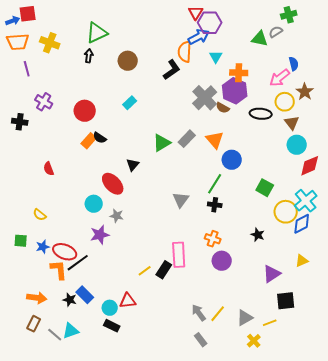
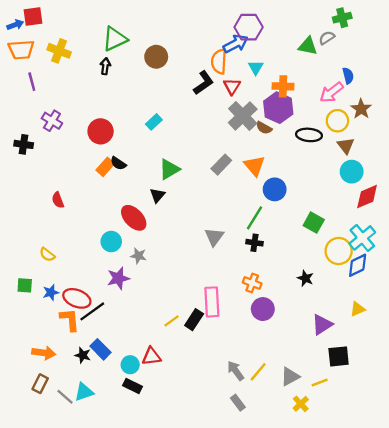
red triangle: (196, 13) -> (232, 86), moved
brown circle: (128, 61) -> (156, 57), moved
green triangle: (162, 143) -> (169, 169), moved

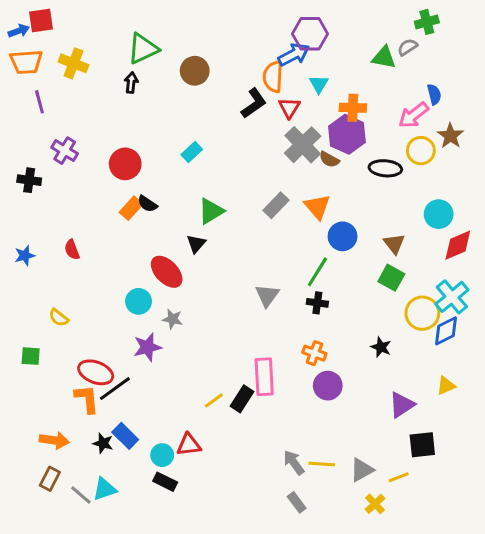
brown triangle: (346, 146) -> (394, 244), moved
blue star: (51, 292) -> (25, 256), moved
yellow line: (258, 372) -> (322, 464), turned 54

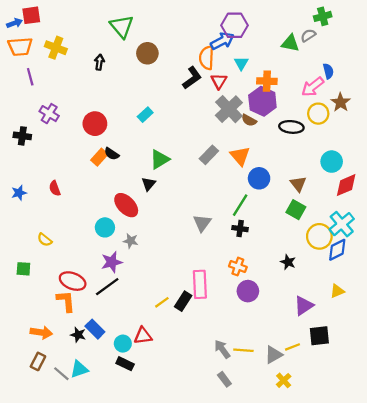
green triangle: (143, 49) -> (122, 26), moved, turned -45
black line: (115, 389) -> (107, 287), moved
yellow line: (399, 477) -> (293, 347), moved

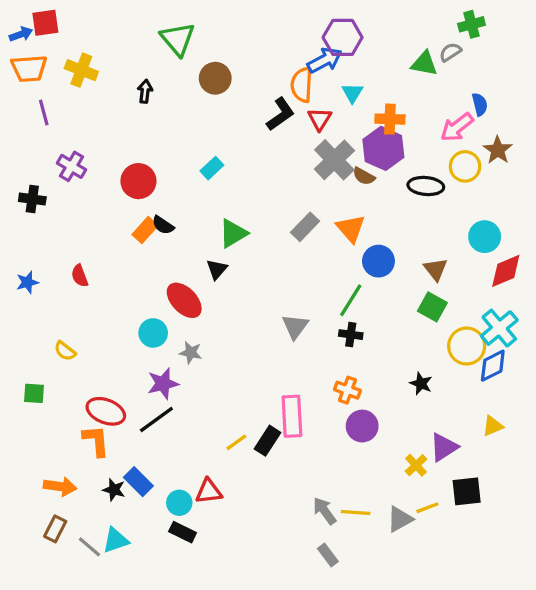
yellow cross: (284, 380) -> (416, 465), moved

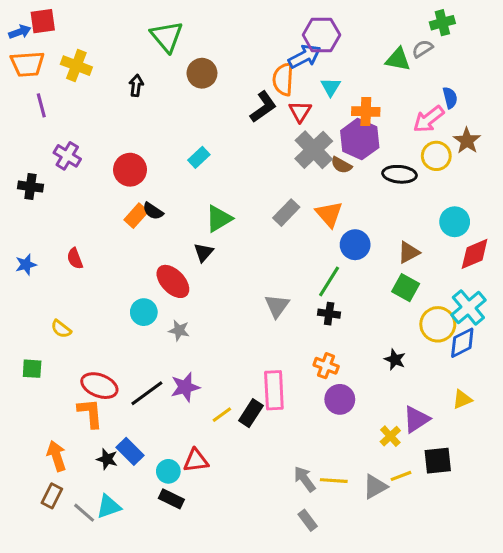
brown triangle: (436, 269) -> (409, 252), turned 40
purple star: (163, 384) -> (185, 387), moved
orange arrow: (60, 486) -> (57, 456), turned -116

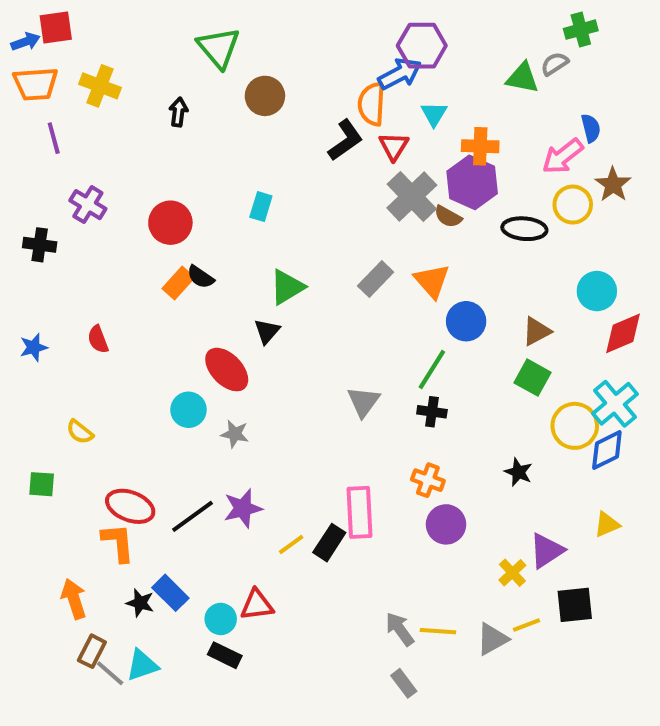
cyan rectangle: (199, 157) -> (261, 207), turned -30
brown rectangle: (52, 496) -> (92, 651), moved

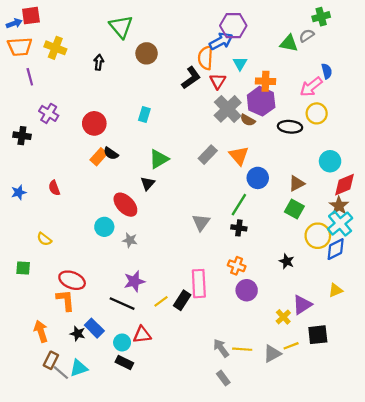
brown star: (613, 184) -> (339, 206), moved
black line: (193, 516) -> (122, 304), moved, turned 60

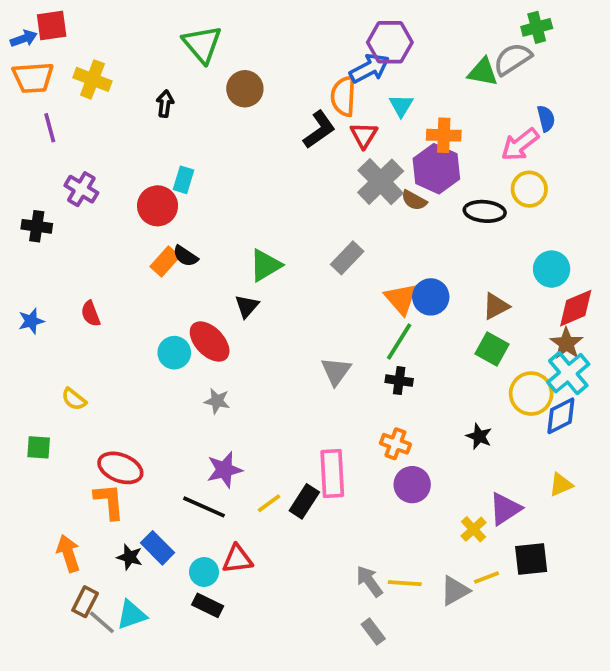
gray semicircle: (307, 36) -> (513, 59), size x1.5
cyan rectangle: (144, 115) -> (184, 180), moved
orange triangle: (239, 156) -> (401, 299), moved
cyan circle: (104, 227) -> (174, 353), moved

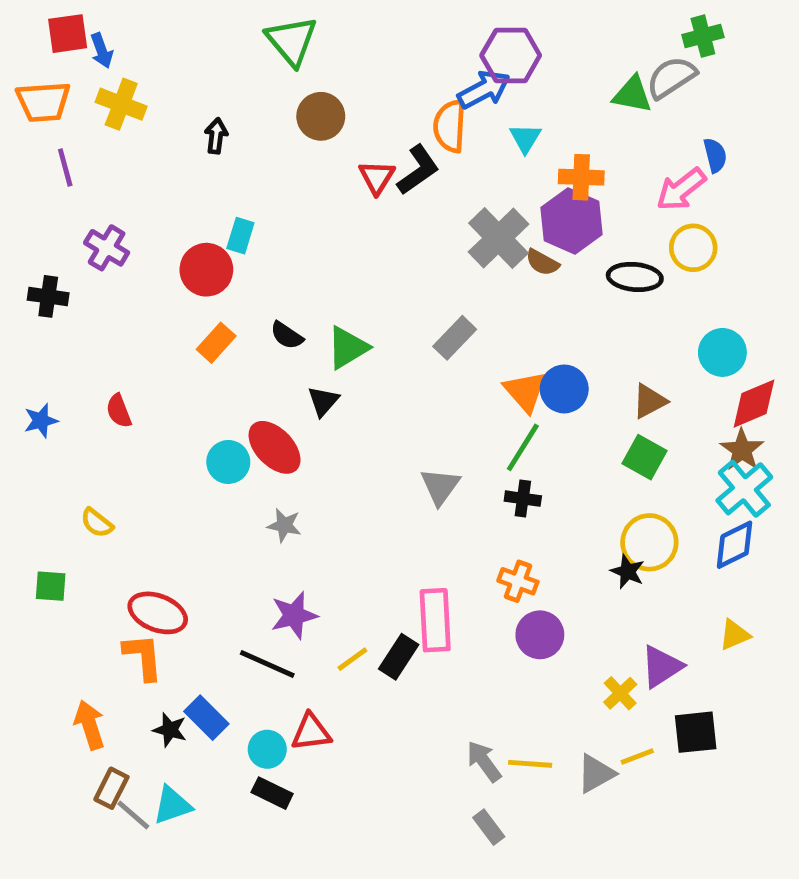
blue arrow: (24, 39) -> (102, 51), moved, turned 90
green triangle: (202, 44) -> (292, 41), moved
red triangle: (364, 135) -> (377, 177), moved
black semicircle: (185, 256) -> (287, 335), moved
yellow circle: (531, 394) -> (649, 542), moved

